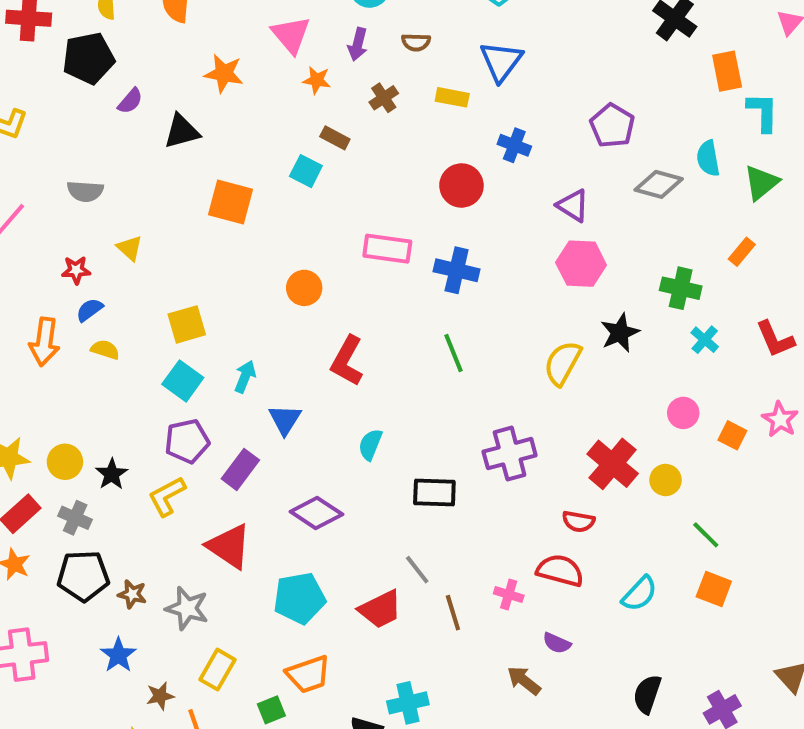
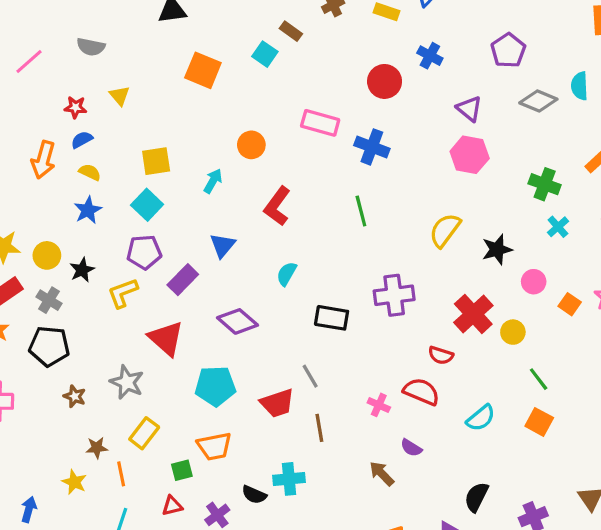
black star: (620, 333) -> (497, 250), moved
cyan arrow: (245, 377) -> (213, 181), moved
brown star: (132, 594) -> (75, 396), moved
brown line: (453, 613) -> (319, 428), moved
blue star: (118, 655) -> (88, 210), moved

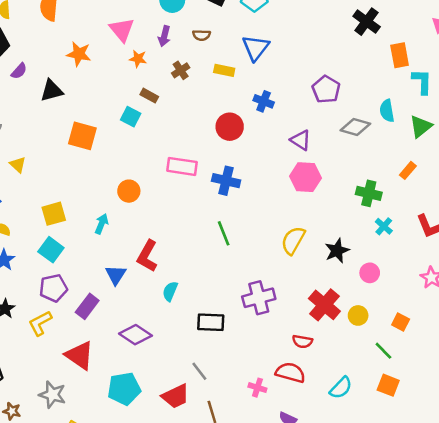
red L-shape: (277, 206) -> (147, 256), moved
orange square: (570, 304) -> (401, 322), moved

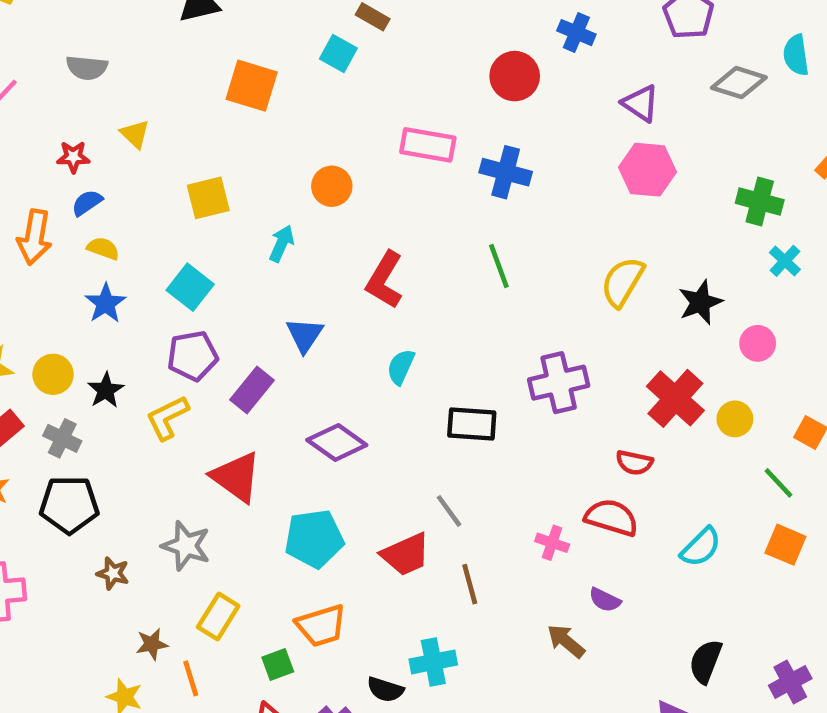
yellow square: (54, 214) -> (208, 198), moved
red L-shape: (147, 256) -> (385, 280), moved

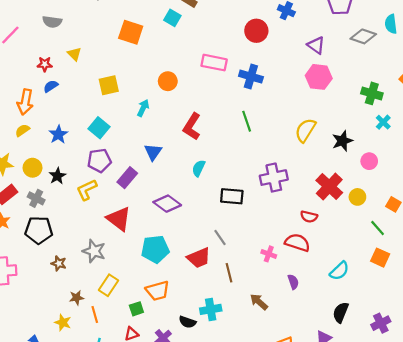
yellow semicircle: (103, 248) -> (22, 130), moved, turned -56
cyan semicircle: (701, 547) -> (339, 271), moved
purple semicircle: (605, 600) -> (293, 282), turned -136
brown arrow: (566, 641) -> (259, 302), moved

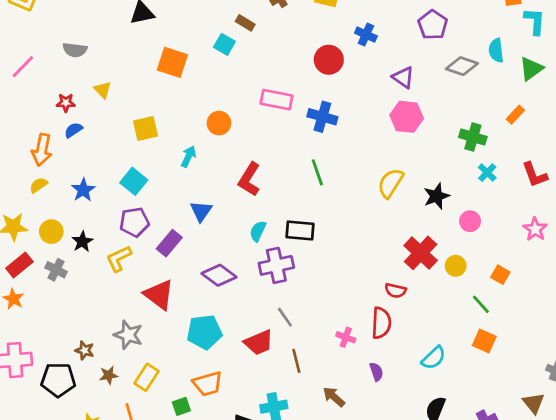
purple cross: (274, 178) -> (276, 265), moved
black rectangle: (232, 196) -> (300, 230), moved
black pentagon: (39, 230) -> (58, 380), moved
red semicircle: (297, 243) -> (381, 323), turned 75
brown star: (77, 298) -> (109, 375), moved

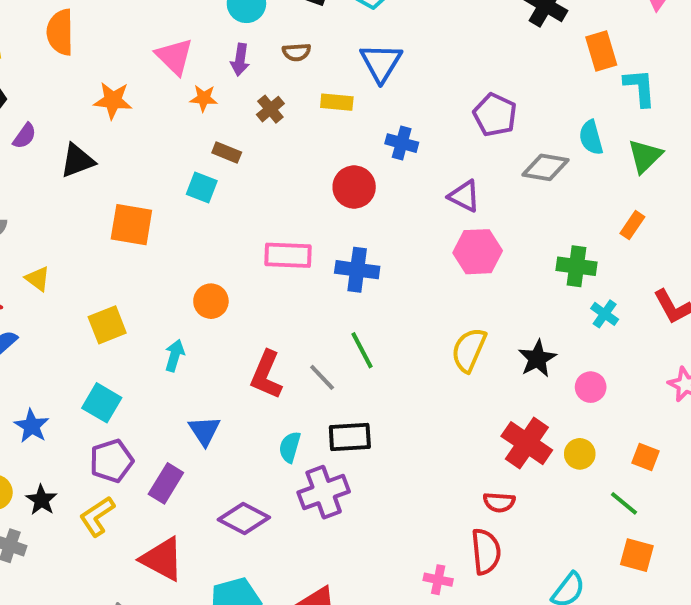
gray line: (285, 317) -> (322, 377), moved

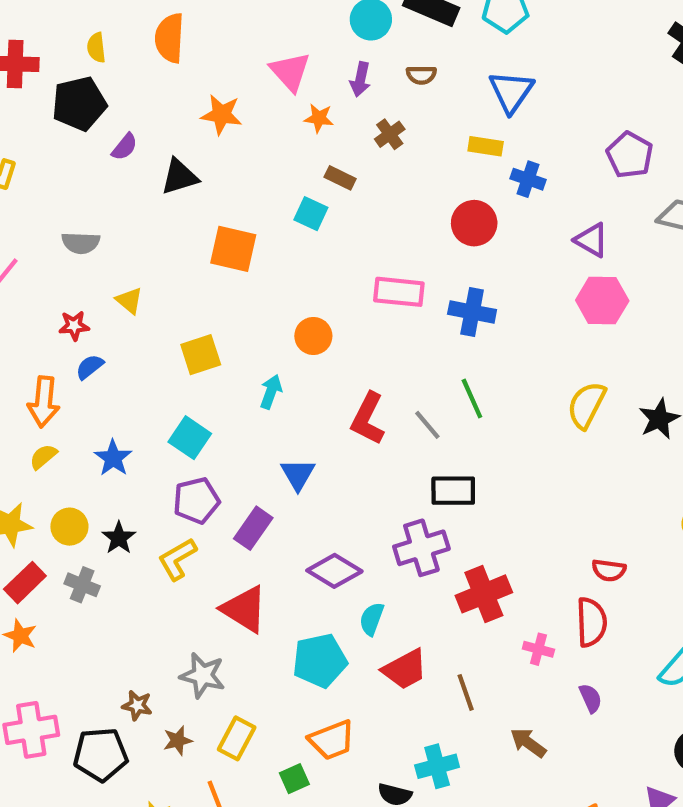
yellow rectangle: (337, 102) -> (486, 146), moved
red cross: (527, 443) -> (484, 594), moved, turned 30
cyan semicircle: (290, 447) -> (372, 619), moved

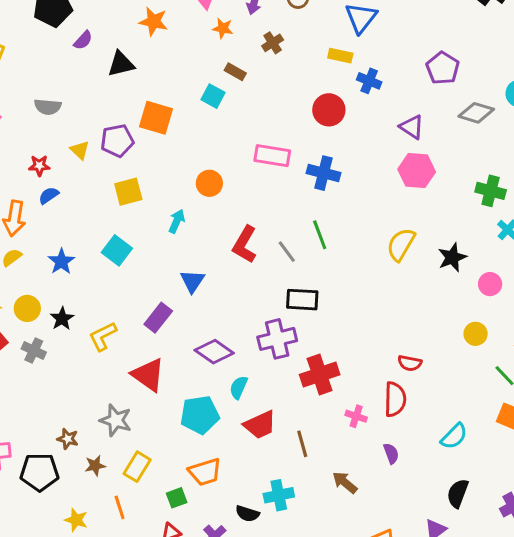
purple pentagon: (196, 501) -> (117, 141), moved

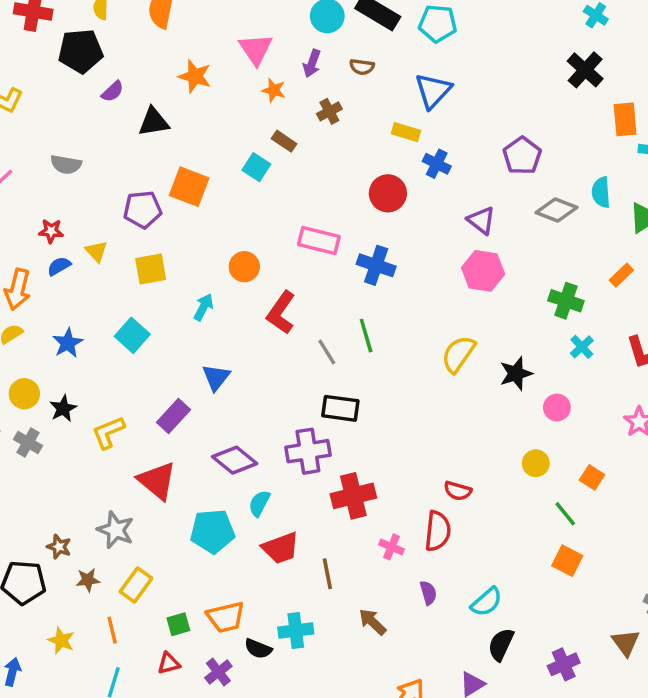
yellow triangle: (80, 150) -> (96, 251), moved
red L-shape: (245, 245) -> (281, 313), moved
cyan semicircle: (454, 436) -> (487, 602), moved
orange trapezoid: (205, 472) -> (226, 617), moved

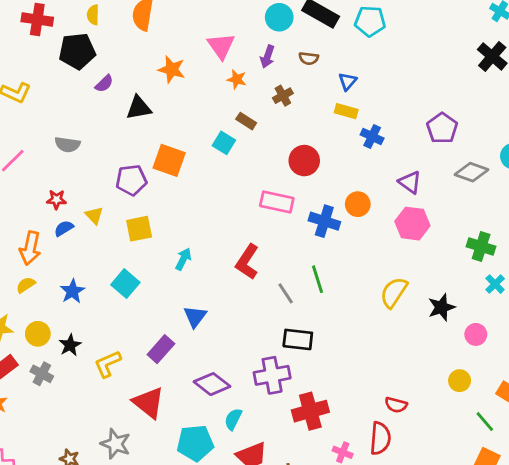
blue triangle: (433, 91) -> (347, 81), moved, size x0.6
red circle: (388, 193) -> (304, 161), moved
orange circle: (244, 267) -> (358, 204), moved

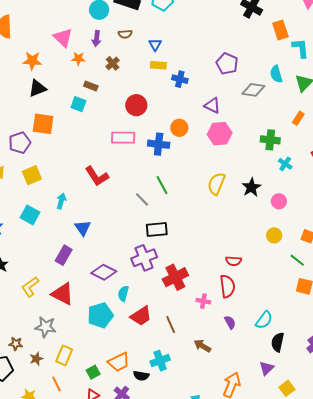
black triangle: (139, 108) -> (37, 88), moved
cyan arrow: (183, 259) -> (61, 201), moved
red L-shape: (247, 262) -> (97, 176), moved, turned -55
yellow L-shape: (108, 364) -> (30, 287), moved

